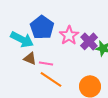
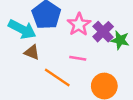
pink line: (46, 63) -> (78, 58), moved

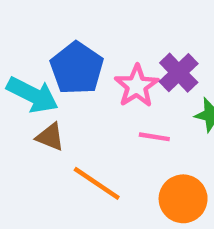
purple cross: (103, 32) -> (179, 73), moved
pink line: (78, 58) -> (154, 137), moved

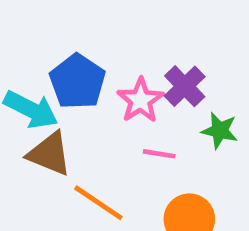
brown triangle: (50, 137) -> (49, 154), size x1.5

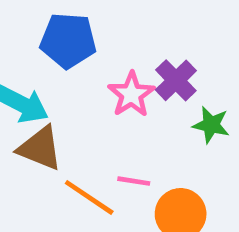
blue pentagon: (77, 82) -> (68, 41), moved, turned -30
pink line: (159, 154) -> (134, 181), moved

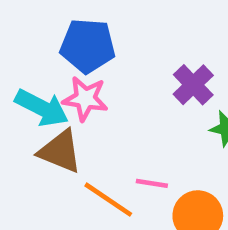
pink star: (131, 94) -> (85, 99), moved, turned -30

